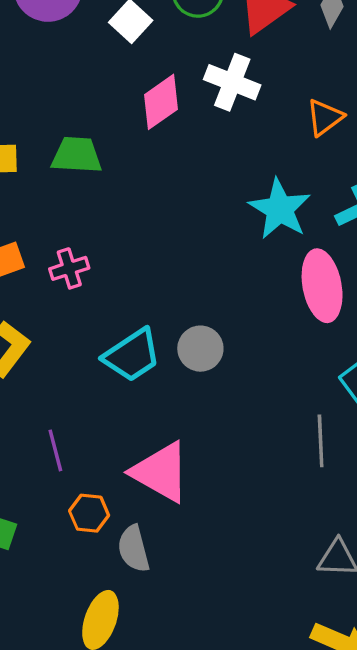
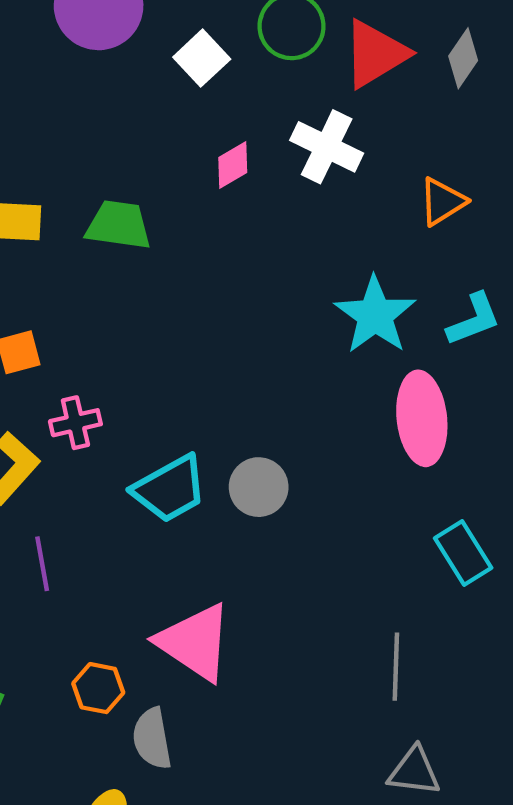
pink diamond: (161, 102) -> (233, 165), size x0.7
pink cross: (69, 268) -> (75, 423), moved
gray line: (321, 441) -> (396, 667), moved
purple line: (55, 450) -> (42, 564), moved

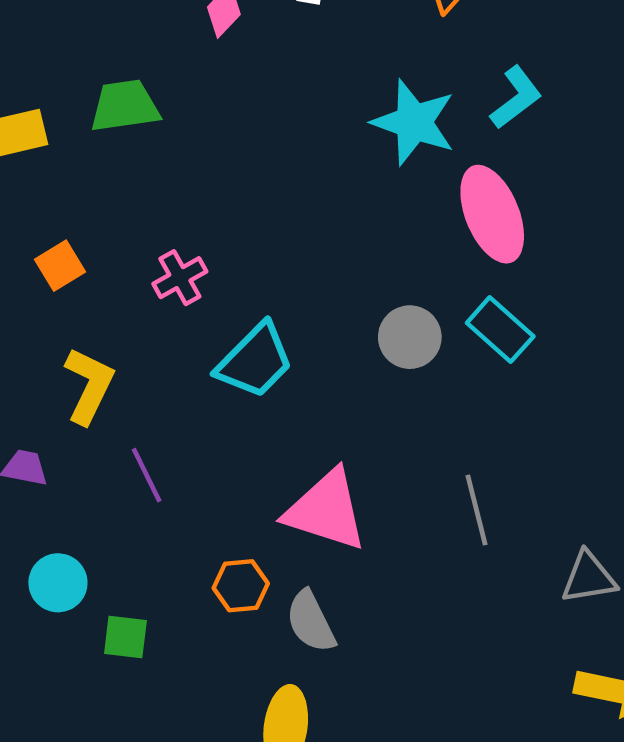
pink cross: (75, 423) -> (180, 278), moved
gray circle: (259, 487) -> (410, 337), moved
cyan rectangle: (463, 553) -> (500, 330), moved
gray line: (396, 667) -> (476, 510), moved

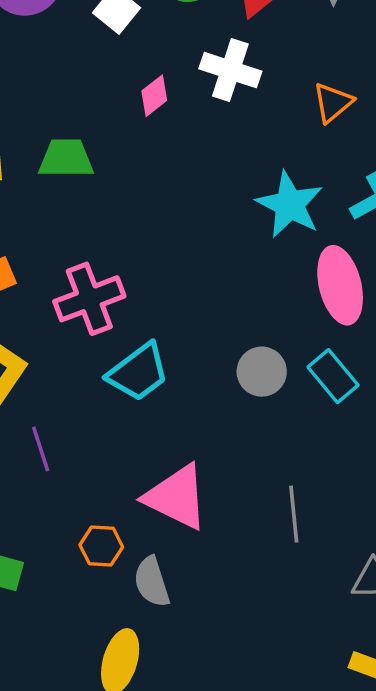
pink cross: (180, 278) -> (89, 299), size x1.6

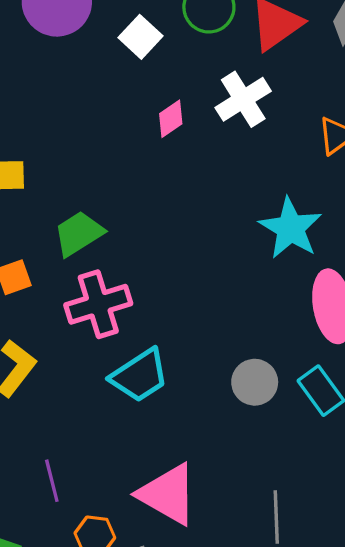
white cross: (230, 70) -> (243, 99), turned 36
green trapezoid: (66, 158) -> (79, 234), moved, turned -36
purple line: (41, 449) -> (52, 481), moved

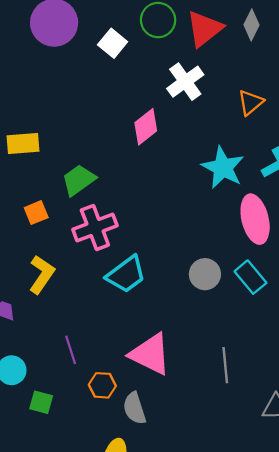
pink diamond: (171, 119) -> (146, 127), moved, size x1.4

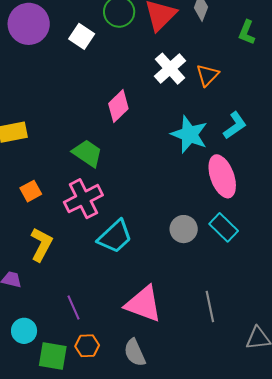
white cross: (185, 82) -> (170, 69), moved
green trapezoid: (79, 180) -> (87, 153), moved, turned 76
orange hexagon: (102, 385) -> (87, 346), moved
green square: (41, 402) -> (53, 356), size x1.4

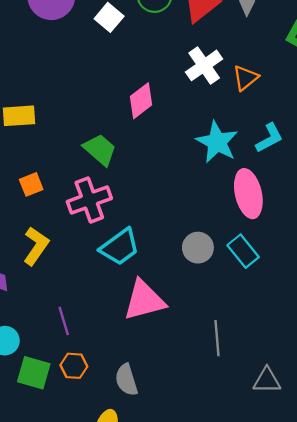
pink triangle: (143, 304) -> (144, 300), moved, turned -42

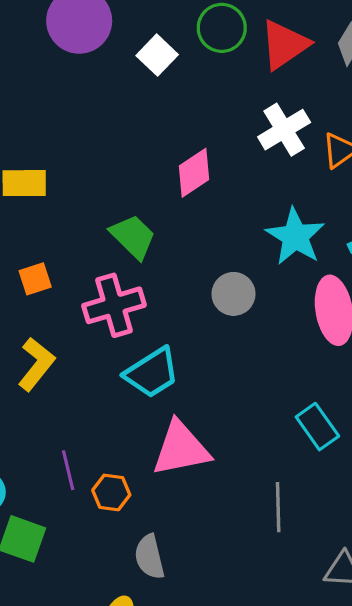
gray circle: (198, 248) -> (234, 294), moved
cyan rectangle: (243, 251) -> (317, 427), moved
orange hexagon: (74, 366) -> (111, 492), moved

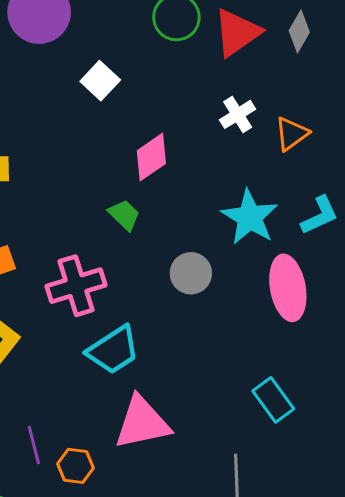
white square: (157, 55) -> (100, 81), moved
white cross: (284, 130) -> (238, 114), size x0.7
green trapezoid: (133, 237) -> (124, 215), moved, size x0.7

